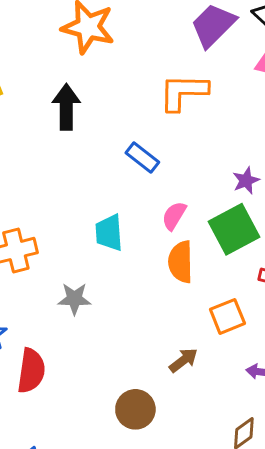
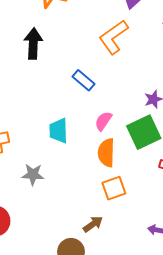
orange L-shape: (183, 92) -> (113, 37), turned -39
orange square: (227, 316) -> (114, 188), moved
brown arrow: (183, 360) -> (93, 224), moved

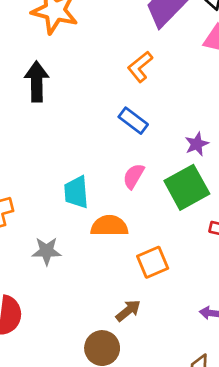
orange L-shape: (113, 37) -> (140, 67), size x0.7
blue rectangle: (84, 80) -> (133, 121), moved
orange semicircle: (106, 153) -> (109, 226), moved, turned 92

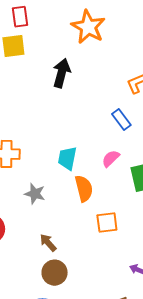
orange semicircle: (109, 226) -> (84, 189), turned 60
brown arrow: (128, 311) -> (48, 243), moved, turned -108

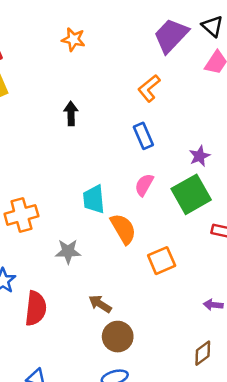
orange star: (88, 27) -> (73, 39), size x0.6
black arrow: (62, 73) -> (71, 113), moved, size x0.7
blue rectangle: (121, 120) -> (143, 136), turned 30

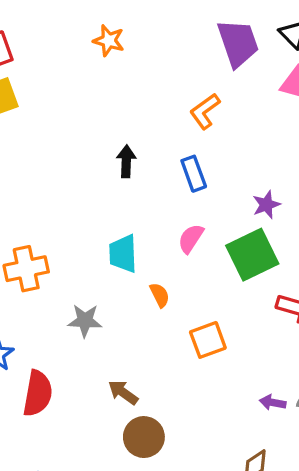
purple trapezoid: (171, 36) -> (238, 43), turned 114
black arrow: (71, 113) -> (126, 161), moved
orange semicircle: (123, 229) -> (160, 295), size x0.6

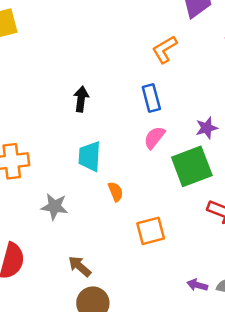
black arrow: (126, 161) -> (81, 99), moved
pink semicircle: (191, 238) -> (154, 138), moved

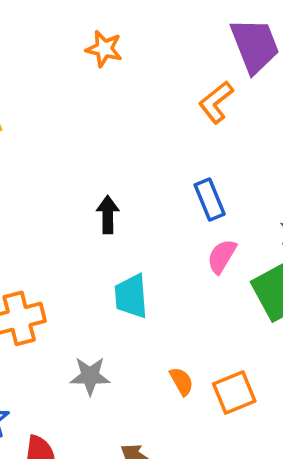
orange L-shape: (165, 49) -> (216, 102), moved
orange semicircle: (116, 192) -> (182, 381), moved

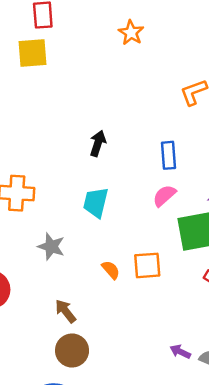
orange semicircle: (182, 381) -> (111, 270), turned -30
orange square: (234, 392) -> (147, 265), moved

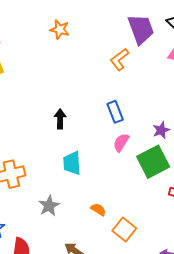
gray star: (51, 247) -> (49, 206), turned -30
orange square: (147, 265) -> (124, 229), moved, turned -30

